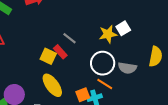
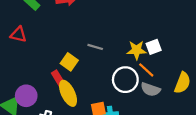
gray line: (69, 38) -> (95, 47), turned -32
red rectangle: (60, 52) -> (58, 78), moved
orange line: (105, 84) -> (146, 70), moved

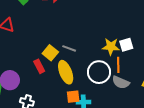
gray line: (95, 47) -> (69, 48), moved
orange line: (146, 70) -> (118, 65), turned 42
yellow ellipse: (68, 93) -> (66, 72), moved

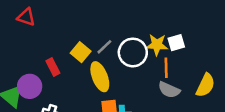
gray line: (69, 48) -> (104, 47), turned -64
red rectangle: (39, 66) -> (53, 67), moved
white circle: (99, 72) -> (133, 52), moved

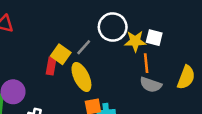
white square: (176, 43) -> (154, 38), turned 35
white circle: (133, 52) -> (113, 27), moved
red rectangle: (53, 67) -> (51, 66), moved, turned 42

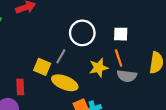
yellow star: (135, 41) -> (99, 68), moved
red rectangle: (51, 66) -> (20, 87), moved
yellow ellipse: (81, 77) -> (65, 83), turned -30

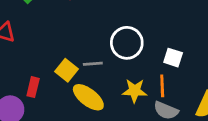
gray line: (61, 56) -> (93, 64), turned 40

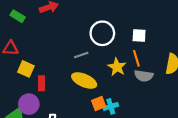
yellow square: (66, 70) -> (26, 69), moved
yellow star: (135, 91) -> (117, 67), turned -30

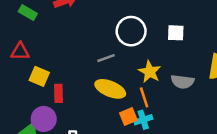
orange line: (136, 58) -> (144, 97), moved

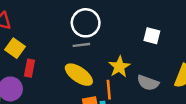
white circle: (131, 31) -> (86, 23), moved

